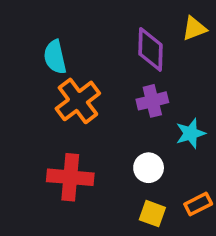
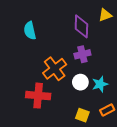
orange cross: (78, 101) -> (55, 69), moved
cyan star: (191, 133) -> (100, 84), moved
white circle: (149, 168) -> (80, 82), moved

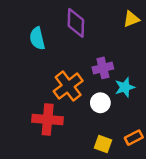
purple diamond: (81, 26) -> (76, 23), moved
cyan star: (100, 84) -> (125, 87), moved

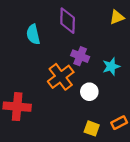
purple cross: (103, 68) -> (80, 56), moved, turned 36
cyan star: (125, 87) -> (111, 66), moved
red cross: (48, 120) -> (17, 107), moved

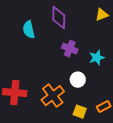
orange cross: (61, 77) -> (53, 96), moved

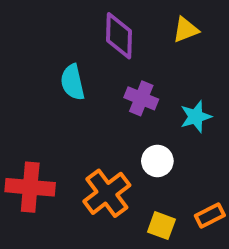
yellow triangle: (102, 15) -> (186, 30), moved
cyan semicircle: (29, 30) -> (73, 82), moved

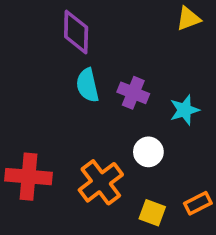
yellow triangle: (186, 30) -> (188, 19), moved
purple diamond: (119, 36) -> (76, 32), moved
cyan semicircle: (73, 82) -> (88, 85), moved

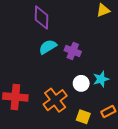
cyan semicircle: (88, 85) -> (48, 47), turned 72
cyan star: (185, 110) -> (101, 79), moved

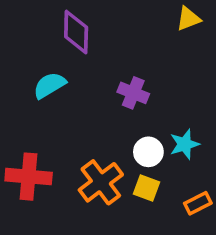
cyan semicircle: (48, 47) -> (49, 85), moved
yellow square: (83, 117) -> (146, 188), moved

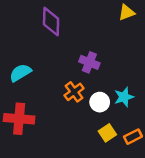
cyan semicircle: (49, 85) -> (20, 73), moved
orange cross: (101, 182) -> (74, 92), moved, size x0.7
yellow square: (146, 188) -> (107, 133), moved, turned 36

